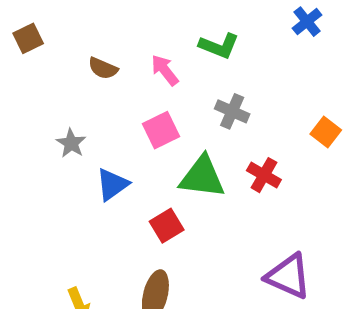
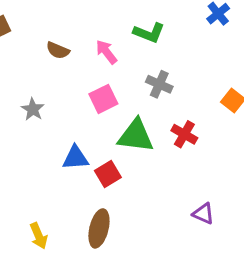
blue triangle: (112, 184) -> (75, 158), moved, turned 32
purple triangle: (288, 276) -> (203, 214), size x0.6

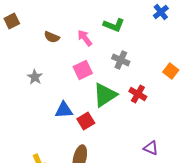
green triangle: (136, 136) -> (105, 95), turned -40

